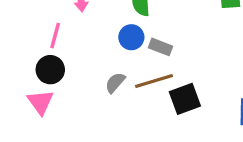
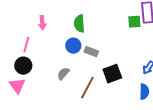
brown line: (154, 81) -> (87, 88), moved, turned -45
black square: (185, 99) -> (112, 74), moved

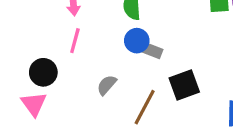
pink line: (26, 45) -> (75, 41), moved
blue circle: (73, 46) -> (137, 41), moved

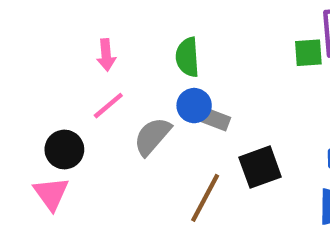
pink line: (75, 41) -> (108, 106), turned 35
gray semicircle: (107, 85) -> (152, 136), moved, size x1.4

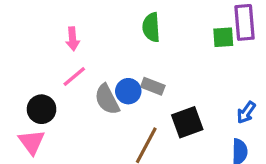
green semicircle: (187, 57) -> (151, 27), moved
blue circle: (194, 106) -> (128, 91), moved
gray semicircle: (152, 136) -> (107, 99), turned -68

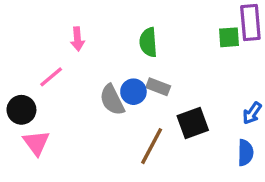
green semicircle: (151, 27) -> (148, 42), moved
pink line: (74, 76) -> (51, 77), moved
black circle: (42, 109) -> (21, 110), moved

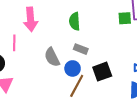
pink arrow: (77, 39) -> (31, 19), size x1.6
pink line: (51, 77) -> (14, 43), turned -49
blue circle: (133, 92) -> (73, 68), moved

